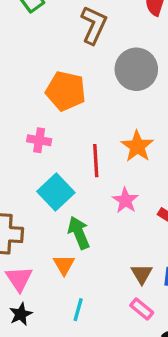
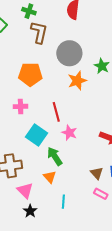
orange star: (137, 146) -> (77, 81), moved, turned 30
pink star: (125, 200) -> (69, 133), moved

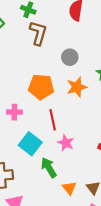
gray circle: (69, 53) -> (70, 57), size x0.6
orange pentagon: (30, 74) -> (41, 87), moved
orange triangle: (50, 177) -> (69, 188), moved

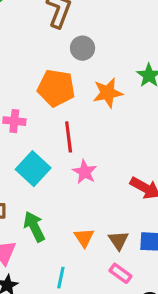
gray circle: (70, 57) -> (83, 48), moved
green arrow: (49, 168) -> (34, 227), moved

